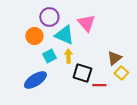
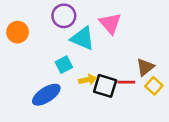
orange circle: (34, 36) -> (18, 32), moved
yellow arrow: (68, 56) -> (88, 80), moved, turned 80
red line: (99, 85) -> (126, 82), moved

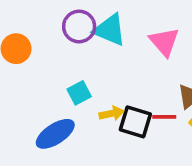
pink triangle: (110, 23) -> (164, 42), moved
cyan triangle: (83, 38) -> (110, 30), moved

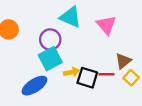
purple circle: (79, 26) -> (50, 40), moved
cyan square: (79, 93) -> (50, 59), size x1.5

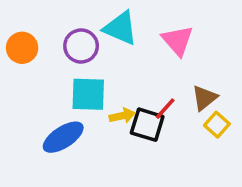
purple circle: (50, 40) -> (81, 46), moved
cyan square: (50, 59) -> (88, 94), turned 30
red line: (106, 74) -> (165, 109), moved, turned -48

